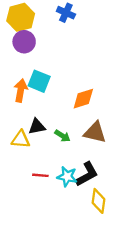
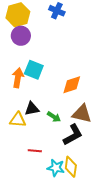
black L-shape: (87, 174) -> (73, 135), moved
cyan star: (67, 177) -> (56, 168), moved
yellow diamond: (98, 201) -> (71, 167), moved

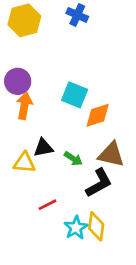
purple circle: (21, 36) -> (18, 81), moved
cyan square: (34, 70) -> (75, 95), moved
red line: (35, 151) -> (47, 205), turned -32
cyan star: (56, 168) -> (76, 228), turned 30

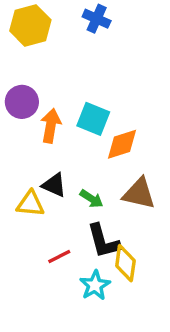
orange arrow: (24, 106) -> (51, 126), moved
black triangle: (43, 148) -> (54, 185), turned 35
black L-shape: (99, 183) -> (103, 241), moved, turned 104
yellow diamond: (96, 226) -> (125, 263), moved

